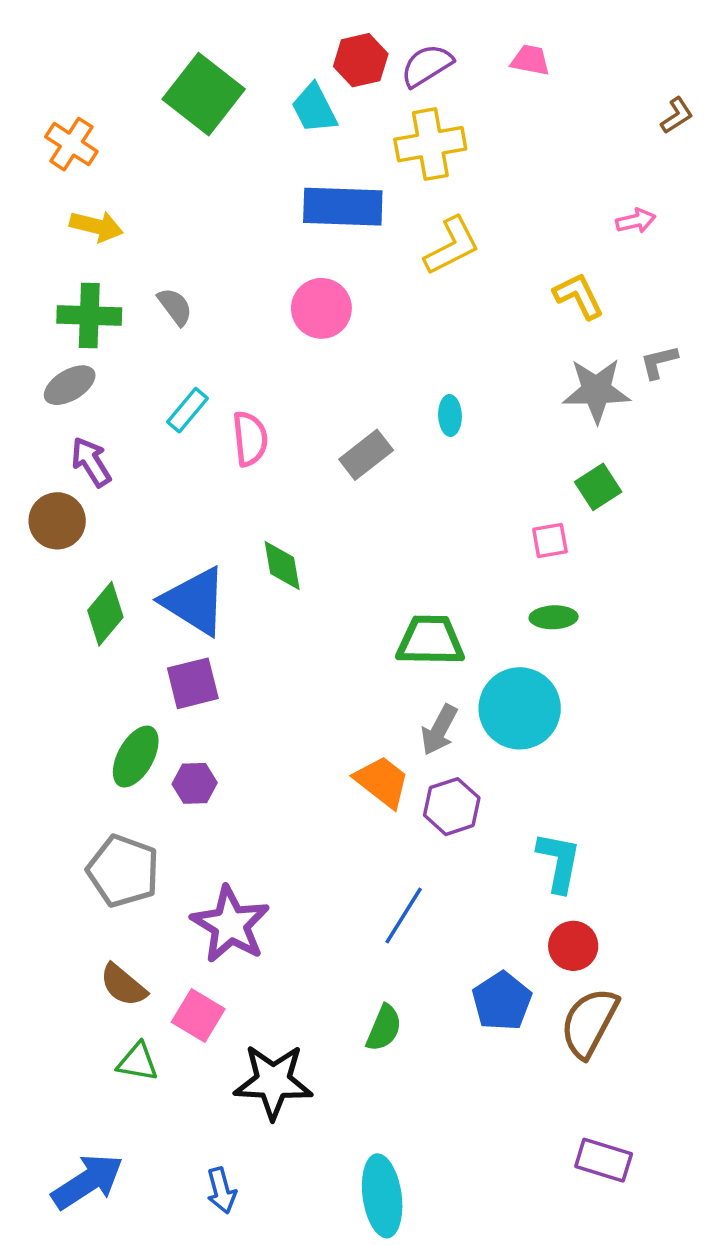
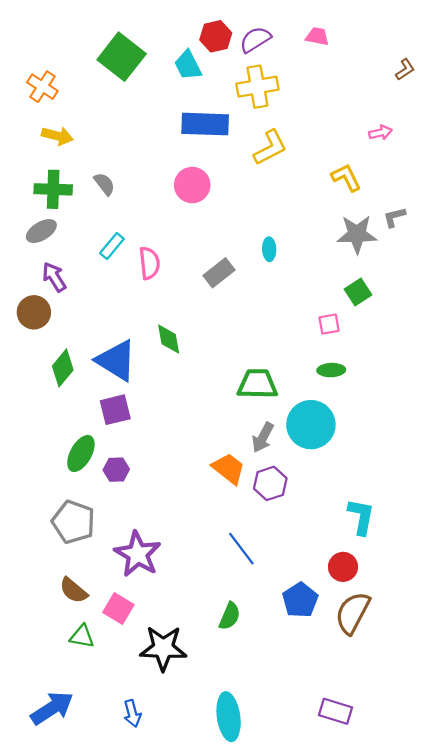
cyan L-shape: (559, 862) -> (361, 517), moved
blue line: (404, 915) -> (241, 549), turned -69
purple rectangle: (604, 1160) -> (336, 711), moved

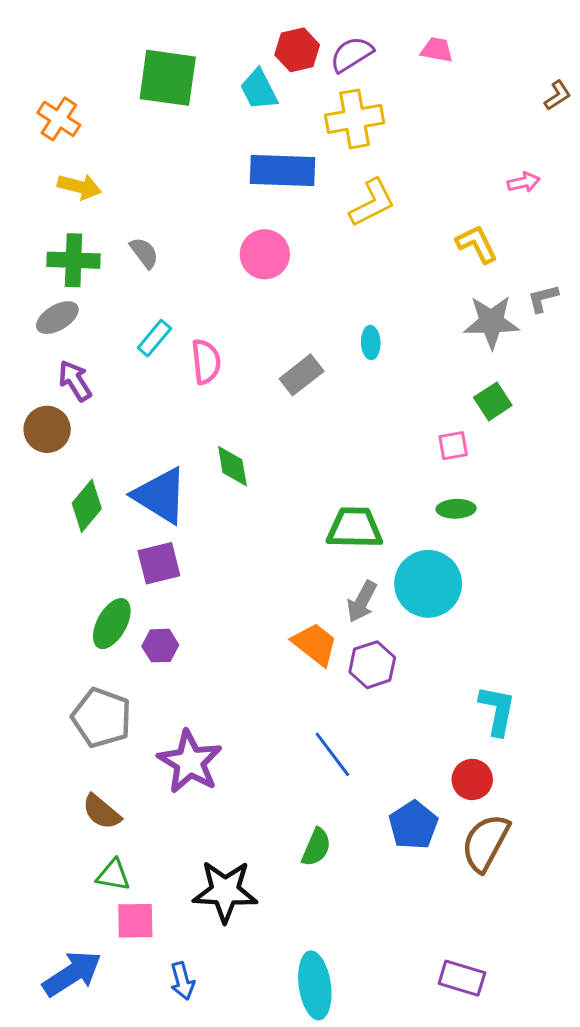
green square: (122, 57) -> (168, 78), turned -30
pink square: (118, 609) -> (135, 921), moved, turned -32

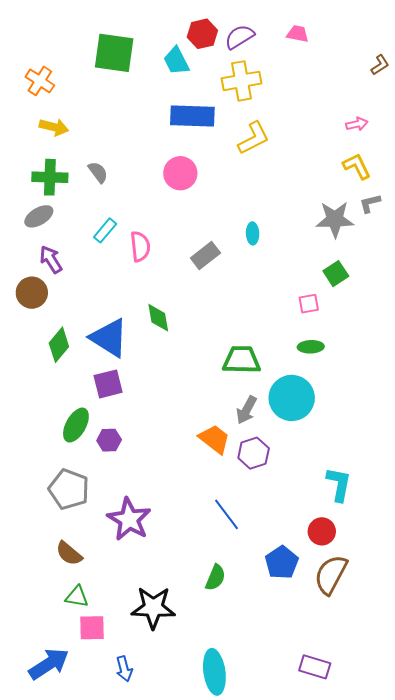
yellow L-shape: (477, 244) -> (357, 166), moved

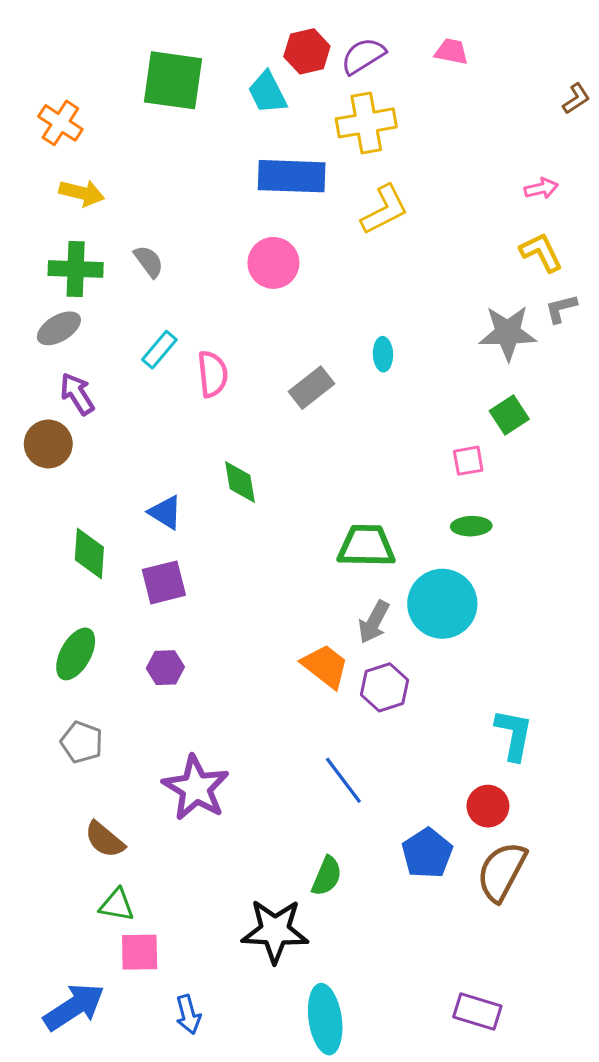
blue triangle: (109, 338) -> (165, 512), size x0.6
green diamond: (59, 345) -> (89, 554), moved, turned -36
green ellipse: (76, 425) -> (76, 654), moved
gray pentagon: (69, 489) -> (82, 742), moved, size x0.7
black star: (153, 608) -> (275, 931), moved

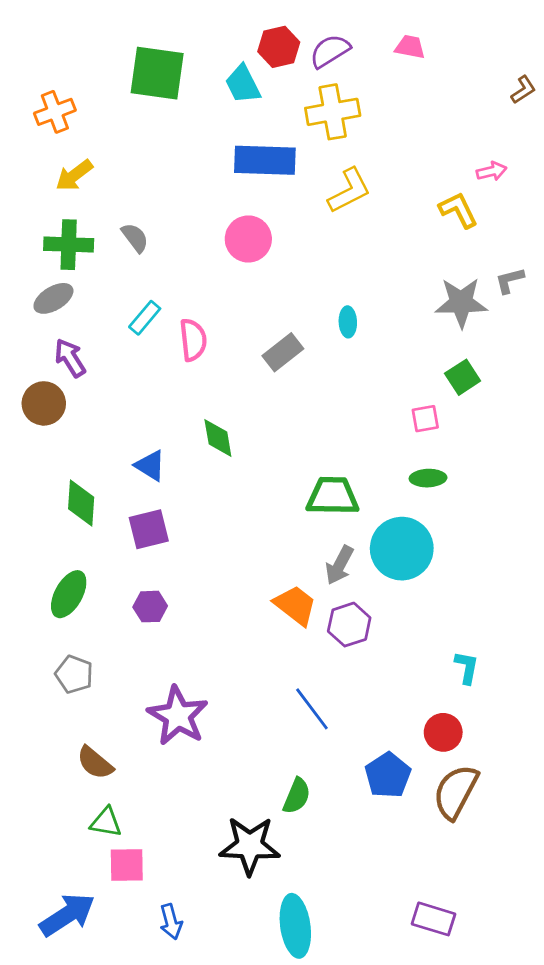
orange cross: (60, 123) -> (55, 112), turned 36
yellow arrow: (82, 193) -> (74, 175), turned 129
yellow L-shape: (541, 252) -> (458, 210), moved
cyan L-shape: (514, 735) -> (467, 667), size x0.7

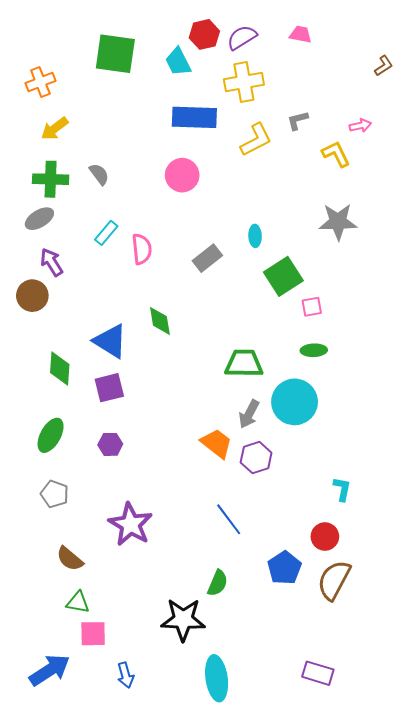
gray L-shape: (510, 280) -> (298, 120), moved
green square: (463, 377) -> (283, 276), moved, size x1.5
blue triangle: (150, 466) -> (110, 341), size x1.5

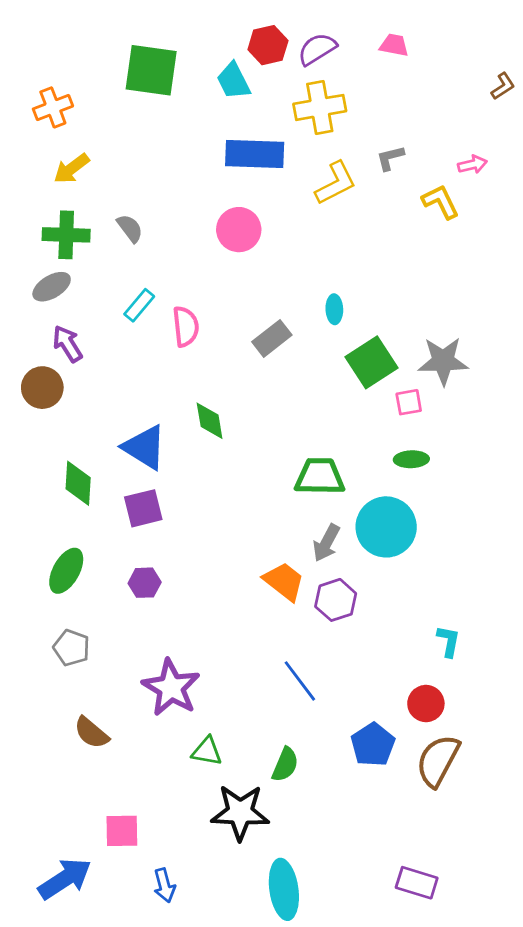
gray star: (338, 222) -> (443, 361), moved
green triangle: (78, 602) -> (207, 751), moved

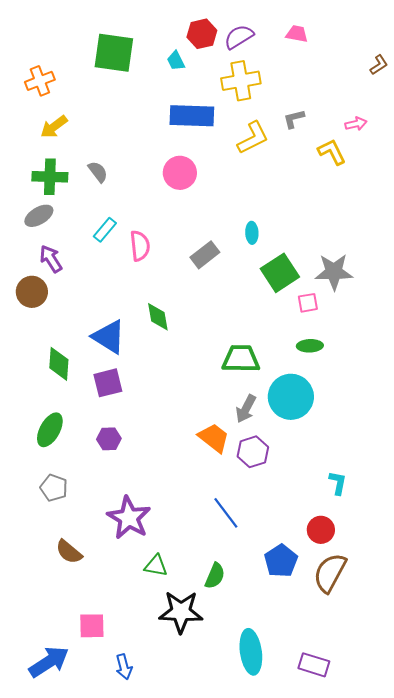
cyan trapezoid: (233, 81) -> (176, 61), size x0.7
cyan ellipse: (284, 889) -> (251, 652), moved

